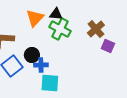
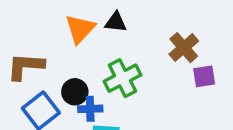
green cross: (60, 29) -> (123, 78), moved, turned 35
purple square: (108, 46) -> (204, 76), turned -32

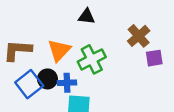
orange triangle: (80, 29) -> (59, 50), moved
black circle: (75, 92) -> (47, 79), moved

